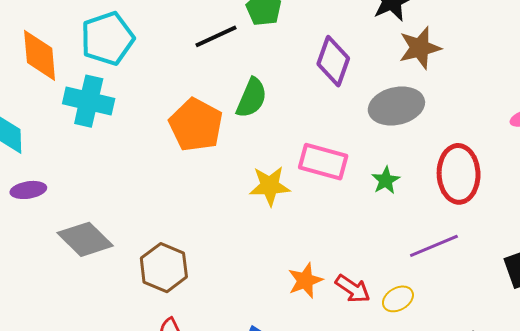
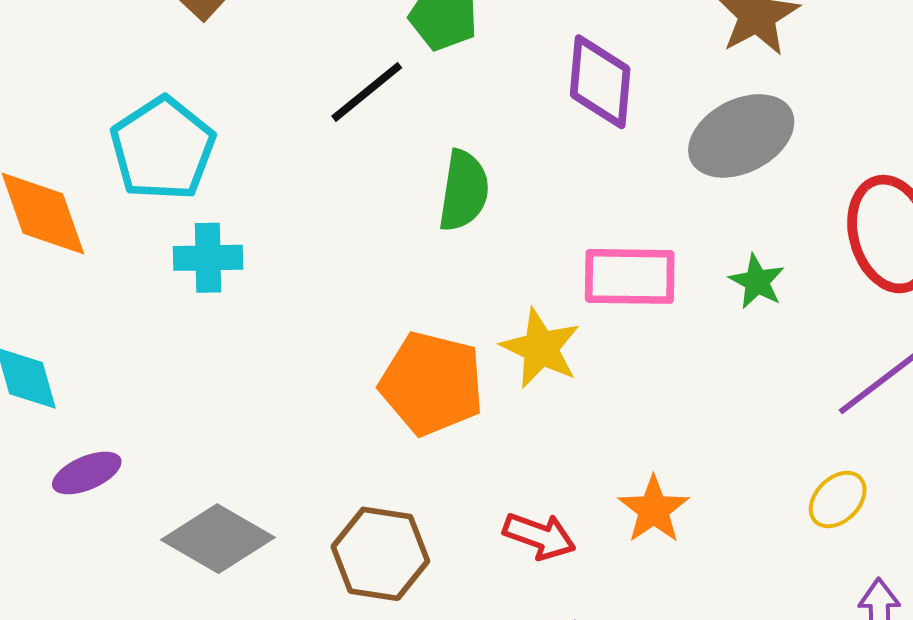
cyan cross: (89, 101) -> (208, 258), moved, size x0.7
orange pentagon: (196, 125) -> (432, 384), moved
yellow star: (270, 186) -> (541, 348), turned -30
red arrow: (353, 289) -> (539, 536), moved

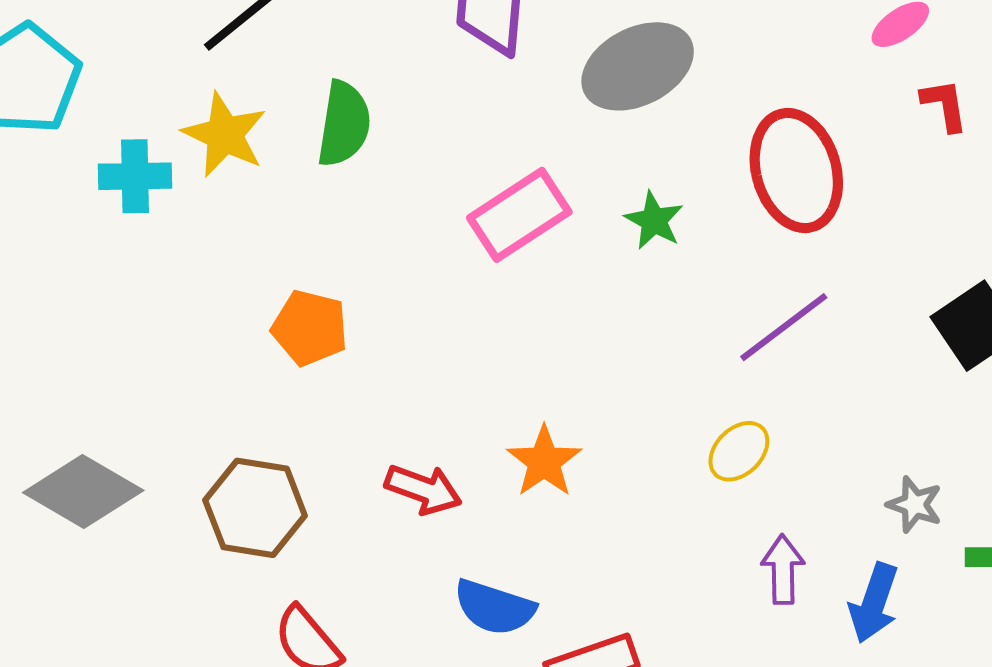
cyan cross: (208, 258) -> (135, 176), moved
pink rectangle: (630, 276) -> (519, 215), turned -34
yellow star: (541, 348) -> (224, 135), moved
orange pentagon: (432, 384) -> (310, 328), size x0.7

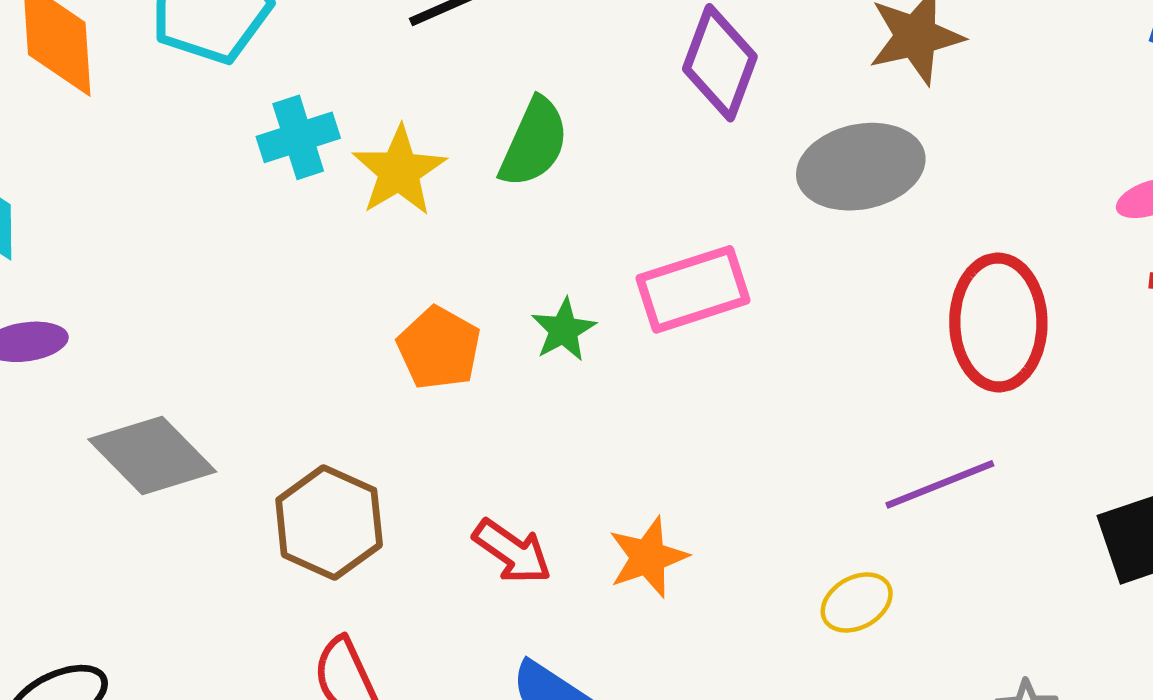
yellow star: (224, 135) -> (399, 171), moved
cyan cross: (135, 176) -> (298, 137), turned -32
green star: (654, 220) -> (564, 330), moved

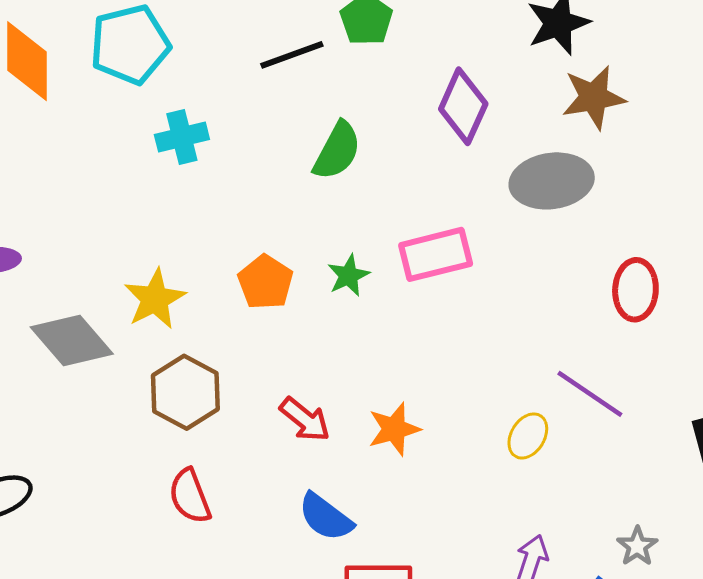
yellow star: (399, 171) -> (155, 299), moved
red ellipse: (998, 323) -> (635, 290), size x0.7
purple line: (940, 484) -> (590, 394), turned 52
yellow ellipse: (857, 603) -> (528, 436), moved, turned -33

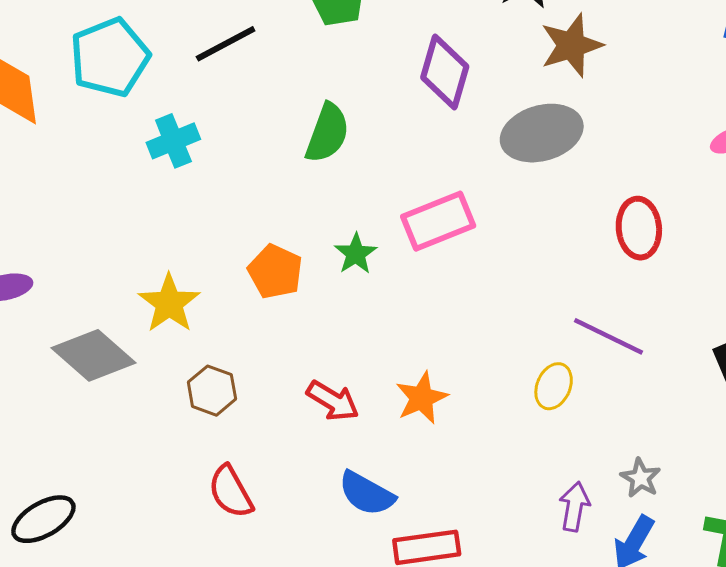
black line: (292, 55) -> (226, 44), moved
brown hexagon: (185, 392) -> (212, 391), size x0.7
gray star: (637, 546) -> (641, 478), moved

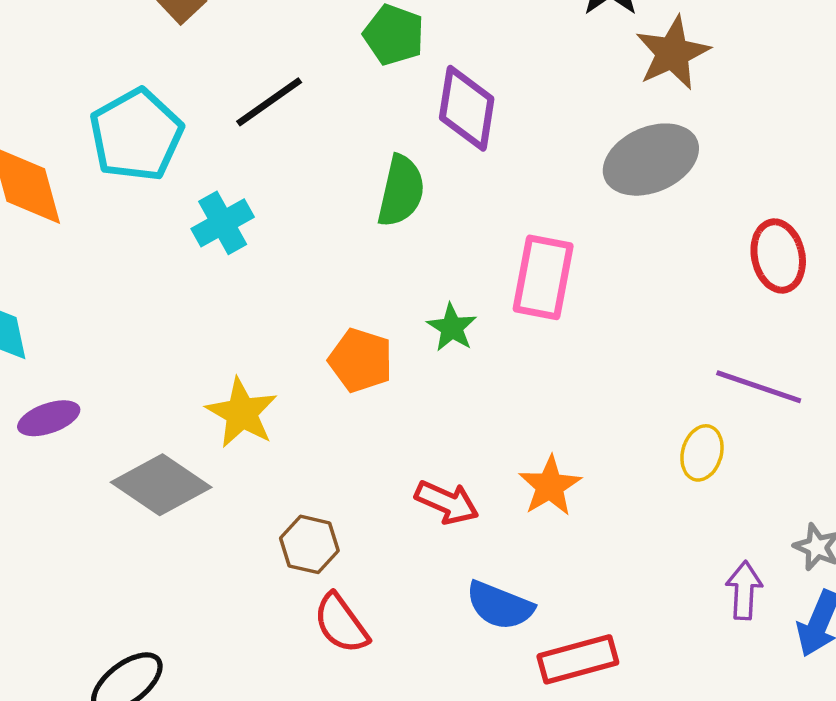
purple diamond: (445, 72) -> (467, 108), moved
pink rectangle: (438, 221) -> (543, 277), turned -50
brown hexagon: (212, 391) -> (309, 544), moved

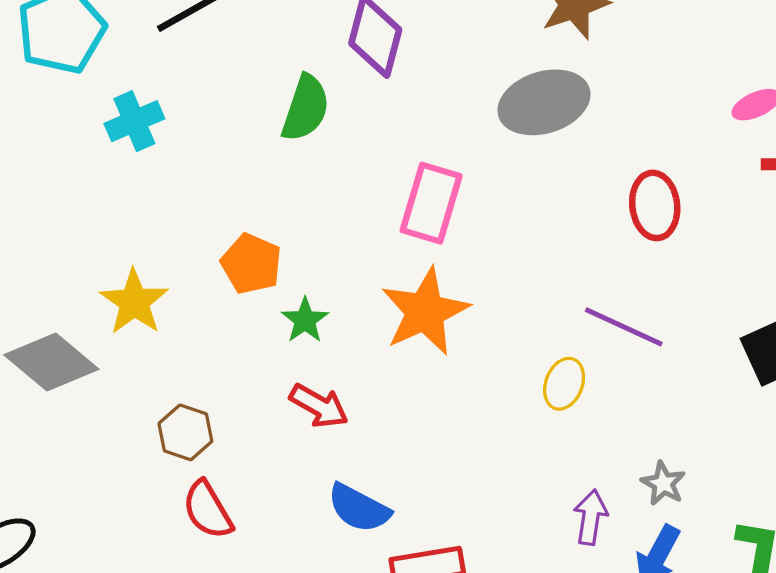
green star: (452, 328) -> (305, 320), moved
orange star: (550, 486) -> (425, 312), moved, size x1.5

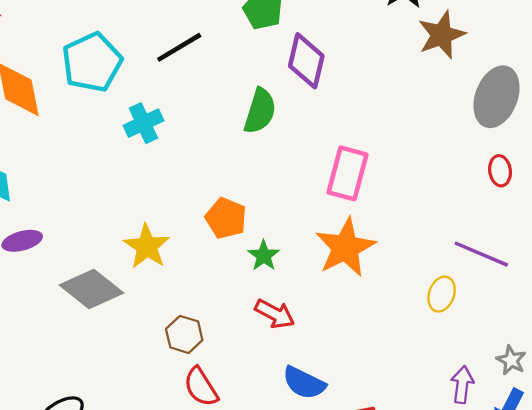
gray ellipse: (544, 102) -> (496, 97), moved, turned -50
red ellipse: (655, 205) -> (500, 171), size x0.7

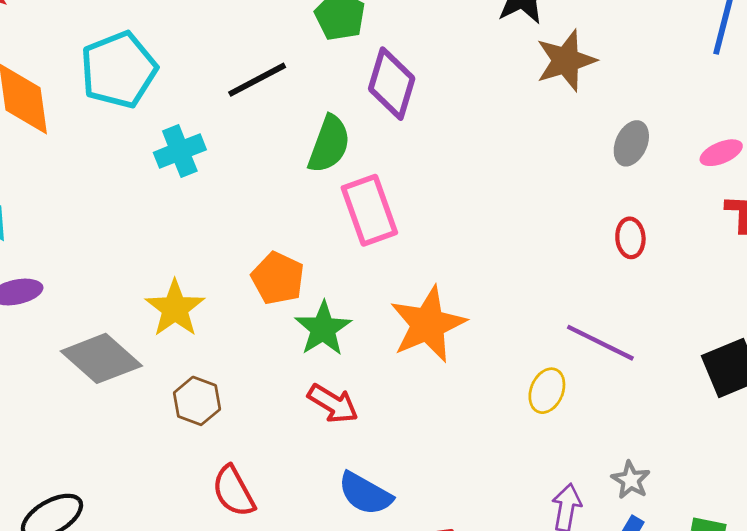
black line: (179, 47) -> (257, 80), moved
gray ellipse: (496, 97) -> (631, 143), size x0.6
pink rectangle: (347, 173) -> (369, 210), moved, turned -38
green star: (264, 256) -> (323, 329), size x1.4
brown hexagon: (184, 334) -> (197, 401), moved

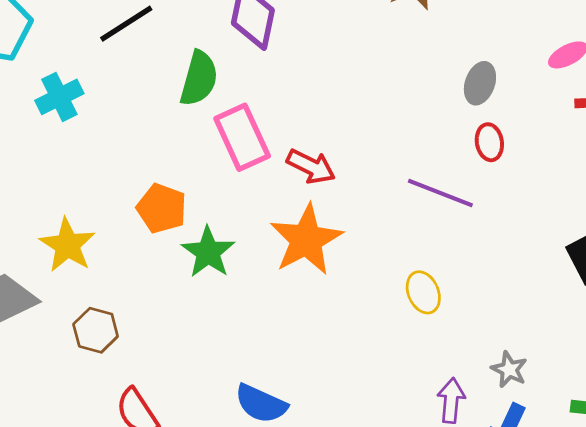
gray ellipse: (631, 143) -> (480, 83), moved
purple line: (600, 343) -> (440, 193), moved
yellow ellipse: (547, 391) -> (423, 292), turned -42
red arrow: (333, 404) -> (311, 167), moved

